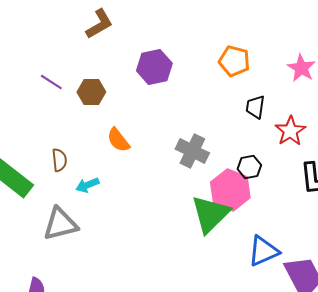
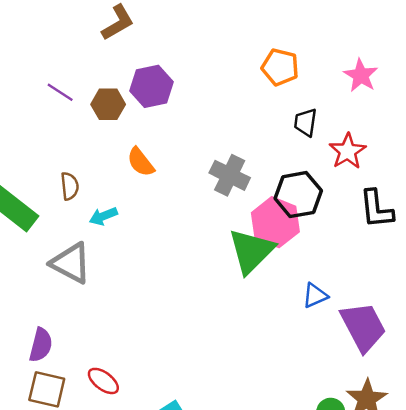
purple hexagon: (154, 67) -> (151, 86), moved
black hexagon: (249, 167) -> (298, 195), size x1.6
gray triangle: (60, 224) -> (71, 263), turned 42
blue triangle: (263, 251) -> (315, 296), size x0.7

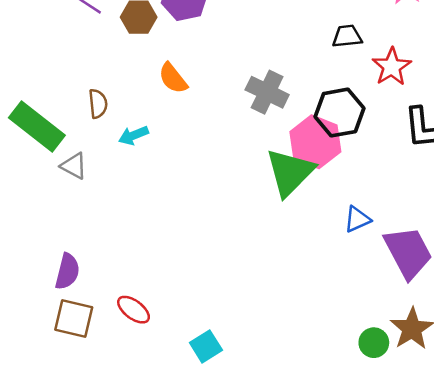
black trapezoid: (305, 122) -> (347, 36), turned 76
gray triangle: (71, 263) -> (74, 166), moved, size x0.6

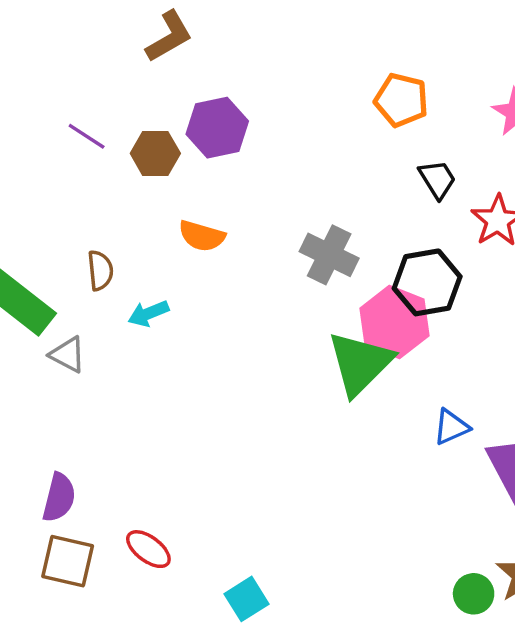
black trapezoid: (347, 36) -> (437, 179), turned 64
orange semicircle: (173, 78) -> (202, 236), turned -36

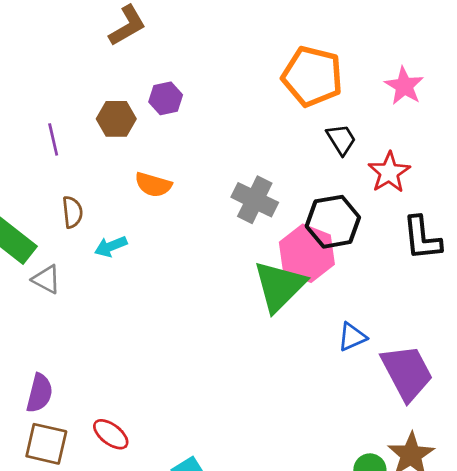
orange pentagon: (401, 100) -> (312, 76), size x1.4
purple hexagon: (217, 128) -> (166, 98), size x0.7
purple line: (87, 136) -> (53, 139), moved, turned 44

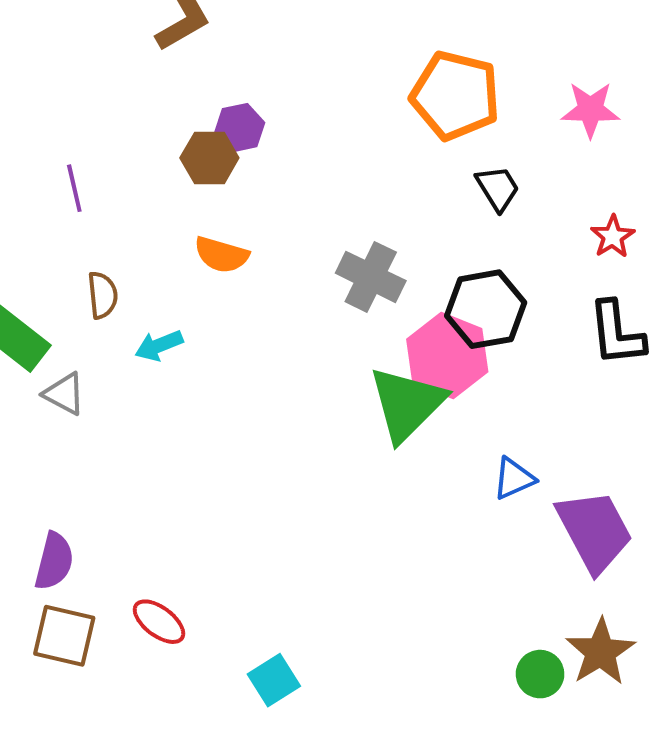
pink star: (404, 86) -> (590, 110), turned -30
brown hexagon: (116, 119) -> (209, 158), moved
red star: (389, 172) -> (613, 237), moved, size x0.7

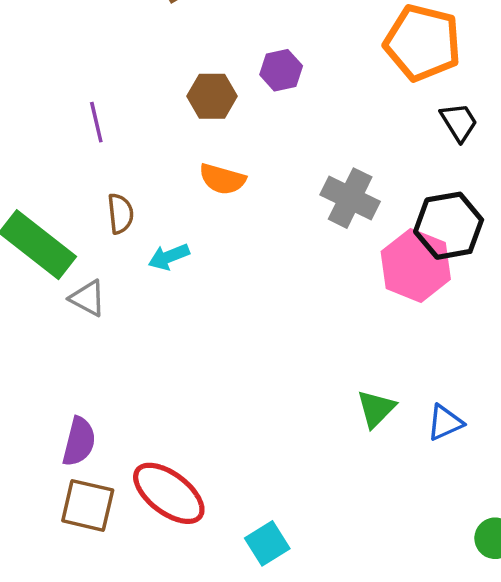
purple hexagon: (240, 128) -> (281, 70), moved
green triangle: (407, 404) -> (376, 409), moved, size x0.6
blue triangle: (514, 479) -> (445, 423), moved
red ellipse: (159, 622) -> (169, 493), size x1.6

